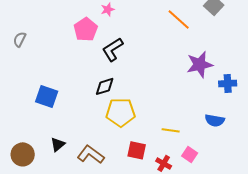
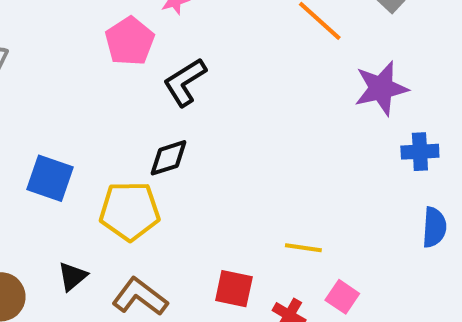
purple star: (200, 64) -> (381, 88), moved
yellow pentagon: (121, 112) -> (130, 211), moved
blue semicircle: (215, 120) -> (434, 227), moved, turned -96

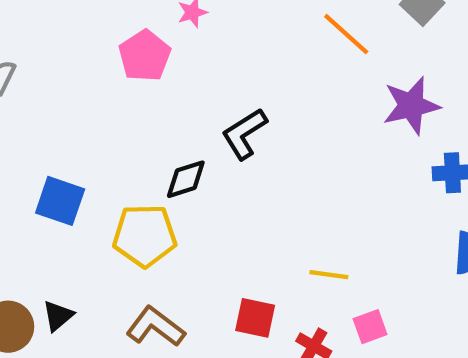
black L-shape: (185, 82) -> (244, 134), moved
black triangle: (72, 276) -> (58, 316), moved
pink square: (342, 297) -> (370, 327), turned 36

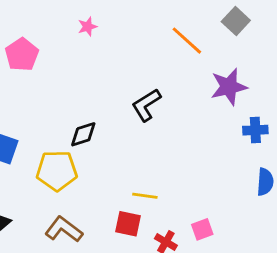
pink pentagon: (145, 56) -> (22, 55), moved
black L-shape: (244, 134) -> (146, 105), moved
yellow line: (329, 275) -> (145, 196), moved

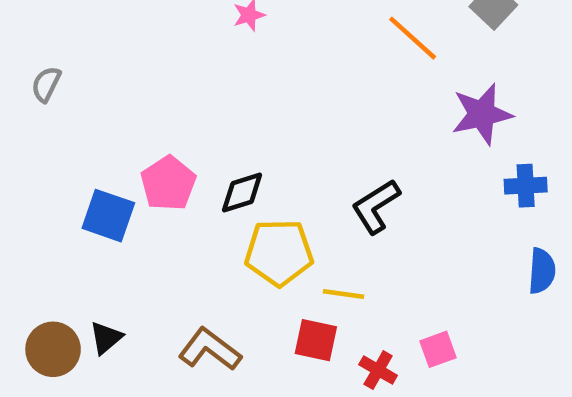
pink pentagon: (22, 55) -> (168, 183), moved
black L-shape: (146, 105) -> (376, 206), moved
yellow pentagon: (57, 171) -> (279, 252), moved

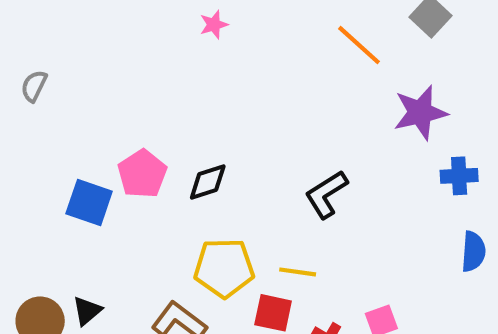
yellow pentagon: (279, 252) -> (224, 268), moved

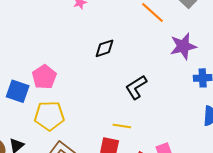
black diamond: (208, 182) -> (104, 48), moved
yellow pentagon: (224, 268) -> (49, 116), moved

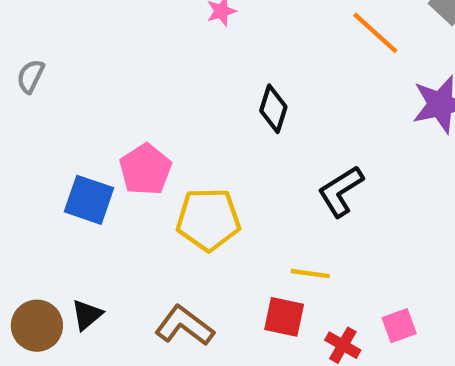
black diamond: (104, 48) -> (273, 109), turned -55
yellow pentagon: (49, 116) -> (208, 219), moved

